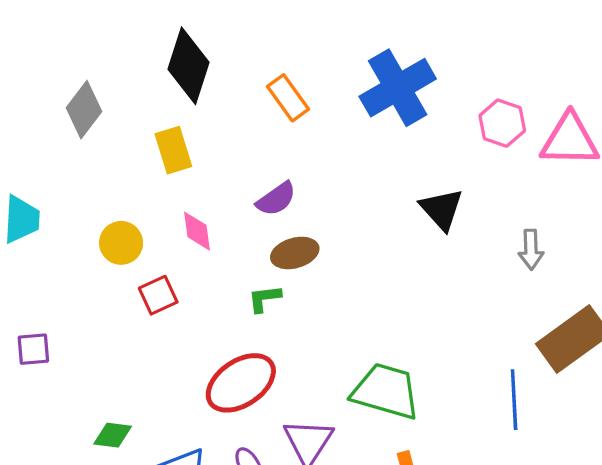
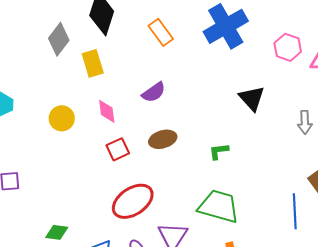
gray diamond: (84, 110) -> (59, 39), moved
brown ellipse: (295, 253) -> (163, 139), moved
red square: (158, 295) -> (118, 149), moved
green L-shape: (264, 299) -> (219, 151), moved

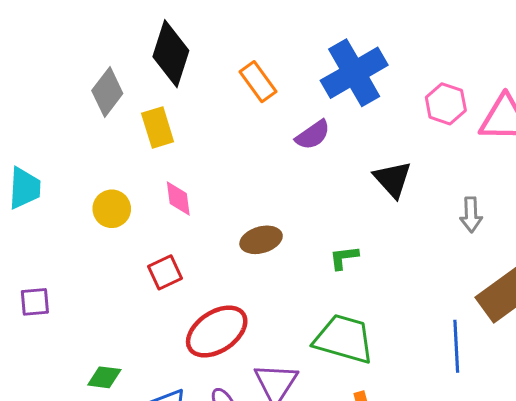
purple semicircle: (154, 92) -> (313, 135), moved
red square: (118, 149) -> (165, 272), moved

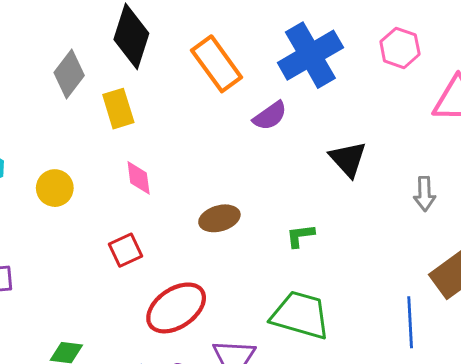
orange rectangle: (258, 82) -> (217, 64), size x1.4
pink hexagon: (446, 104) -> (400, 48), moved
yellow circle: (112, 209) -> (55, 188), moved

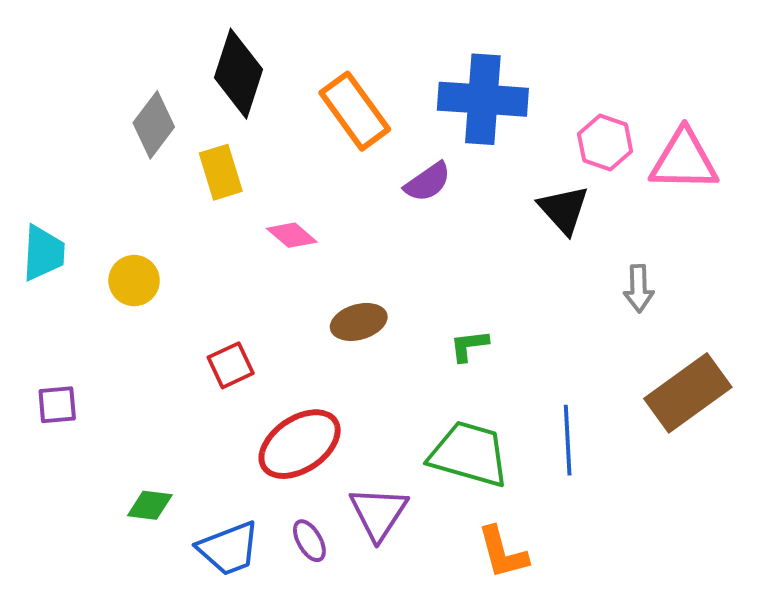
pink hexagon: (400, 48) -> (605, 143), moved
blue cross: (310, 55) -> (483, 99), turned 34
black triangle: (348, 159) -> (564, 210), moved
pink diamond: (139, 178) -> (292, 235), moved, turned -42
blue line: (410, 322) -> (568, 440), moved

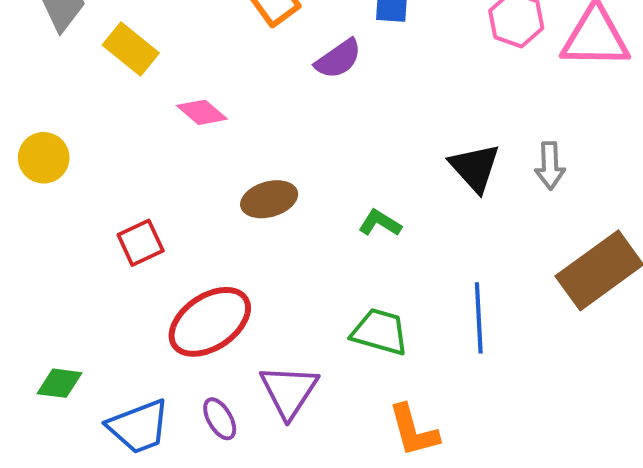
yellow rectangle: (221, 172) -> (131, 49), turned -34
black triangle: (564, 210) -> (475, 168), moved
green L-shape: (469, 346) -> (380, 223), turned 39
green trapezoid: (469, 454) -> (380, 332), size x0.7

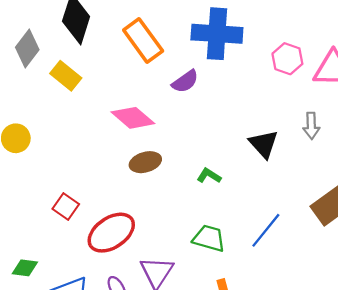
pink diamond: (202, 112) -> (133, 118), moved, size x1.5
gray arrow: (550, 166) -> (311, 126), moved
red square: (141, 243) -> (66, 206), moved, turned -30
blue line: (479, 318) -> (266, 230), turned 42

